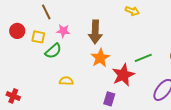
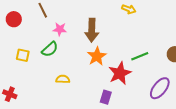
red circle: (17, 31) -> (14, 19), moved
yellow square: (38, 37) -> (23, 55), moved

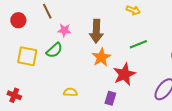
yellow square: (23, 55) -> (27, 56), size x1.5
green line: (140, 56) -> (138, 44), moved
yellow semicircle: (63, 79) -> (70, 92), moved

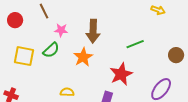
yellow arrow: (133, 10) -> (158, 10), moved
orange star: (101, 57) -> (83, 57), moved

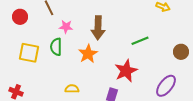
green semicircle: (51, 50) -> (56, 47), turned 132

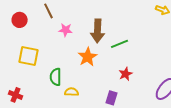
green line: (140, 41) -> (120, 44), moved
green semicircle: (56, 47) -> (56, 77), moved
red star: (126, 71) -> (126, 74), size x0.6

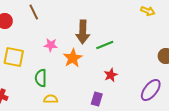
pink star: (66, 30) -> (51, 45), moved
yellow semicircle: (72, 92) -> (51, 99), moved

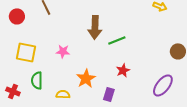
pink star: (51, 45) -> (63, 51), moved
orange star: (73, 58) -> (86, 78), moved
green semicircle: (41, 78) -> (37, 80), moved

